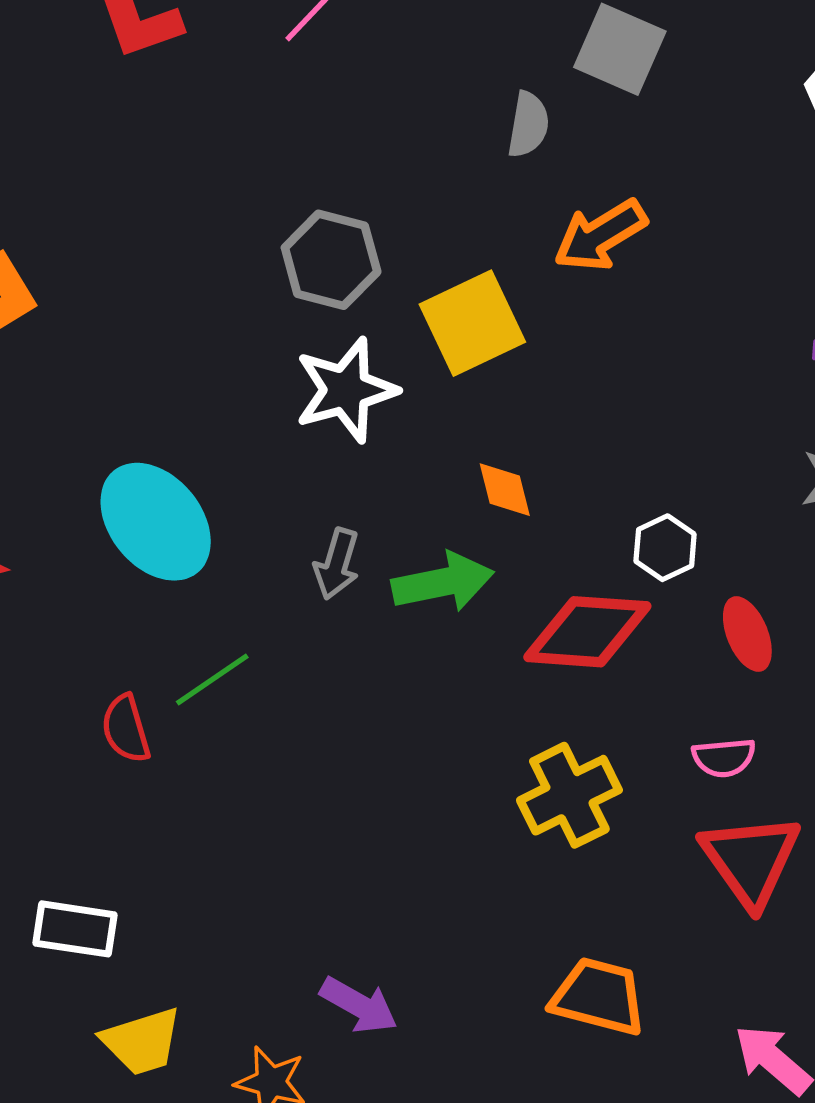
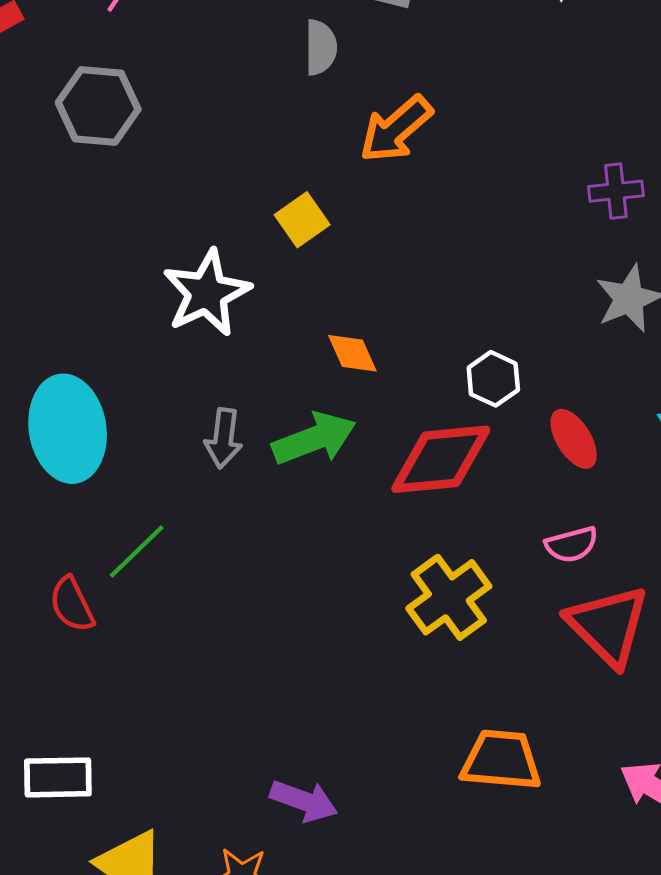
gray hexagon: (331, 260) -> (98, 106), moved
yellow square: (472, 323) -> (302, 220), size x0.6
cyan ellipse: (156, 522) -> (68, 429), turned 40

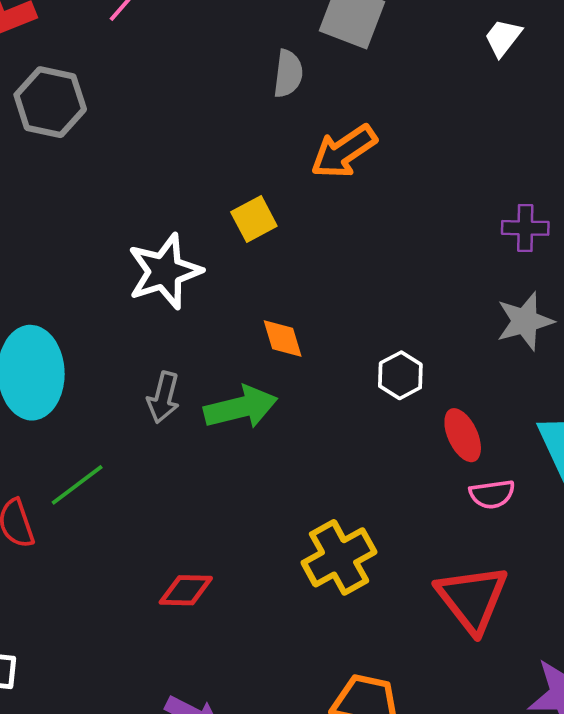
gray hexagon: (98, 106) -> (50, 102), moved
red diamond: (441, 459) -> (186, 590), moved, size x0.6
pink semicircle: (571, 545) -> (492, 494), moved

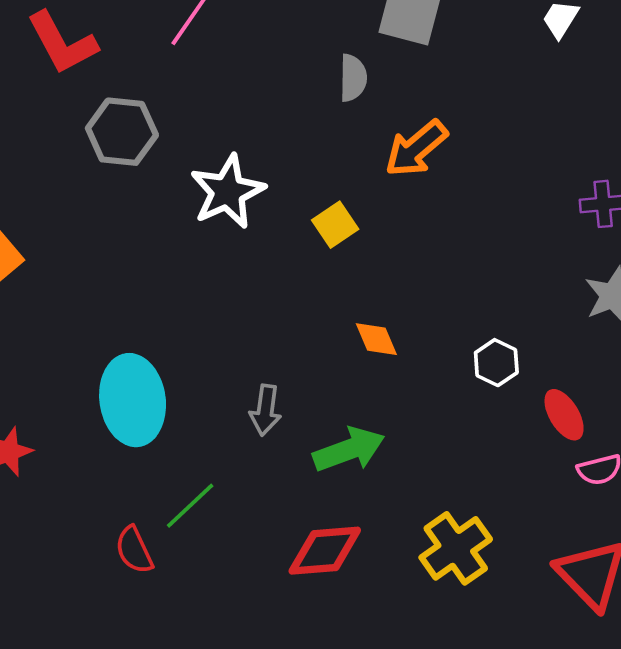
white star: (165, 271) -> (228, 192), moved
green arrow: (241, 407) -> (349, 450), moved
red diamond: (186, 590) -> (325, 551), moved, size x1.4

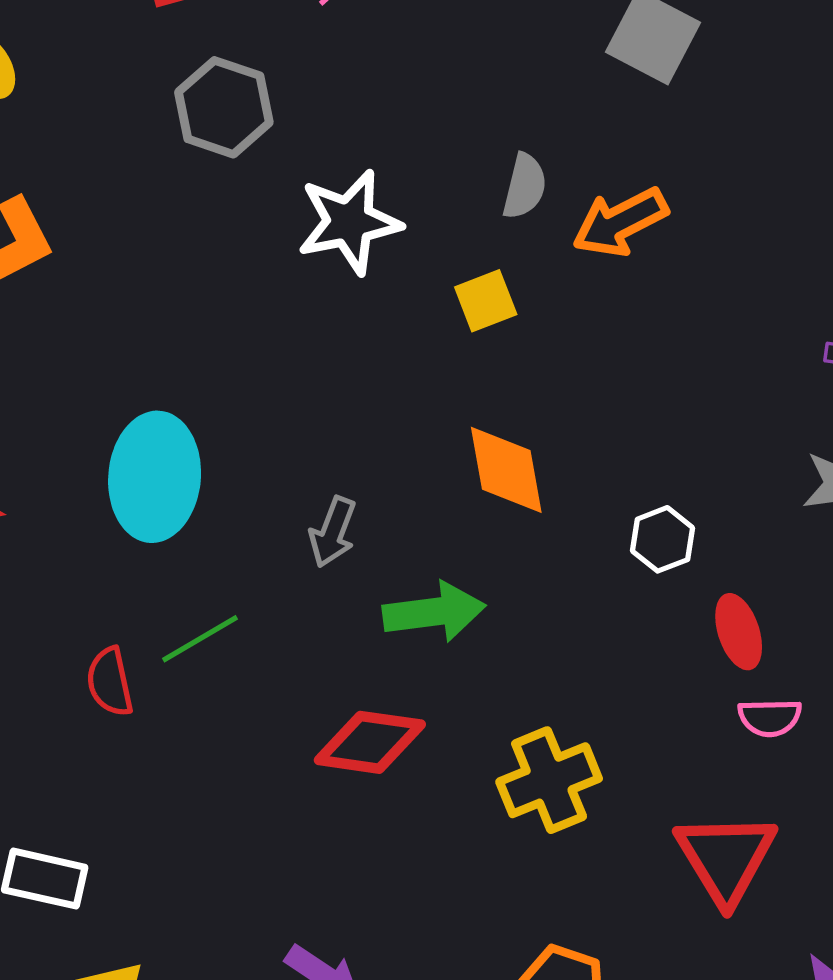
gray semicircle: (353, 78) -> (525, 186), moved
orange diamond: (376, 339) -> (506, 470), size x1.5

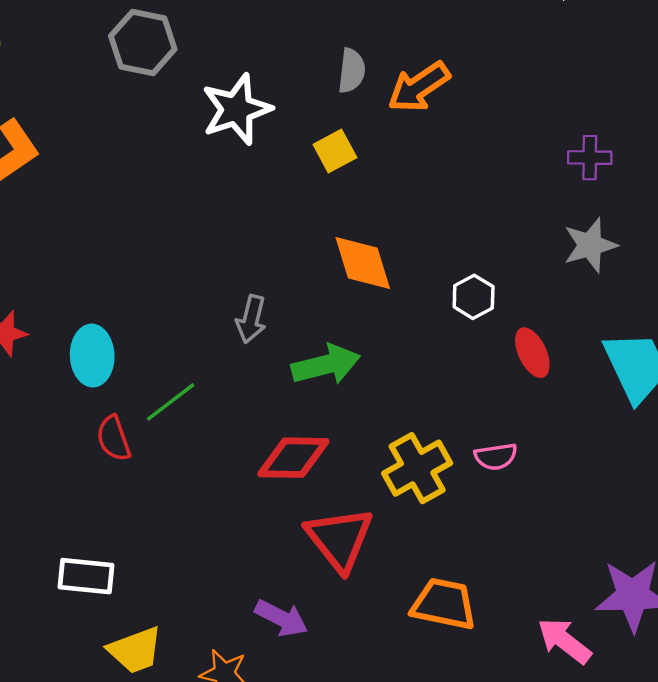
cyan ellipse: (155, 477) -> (92, 356), moved, size x0.7
pink semicircle: (770, 718) -> (496, 457), moved
red triangle: (726, 858) -> (340, 539), moved

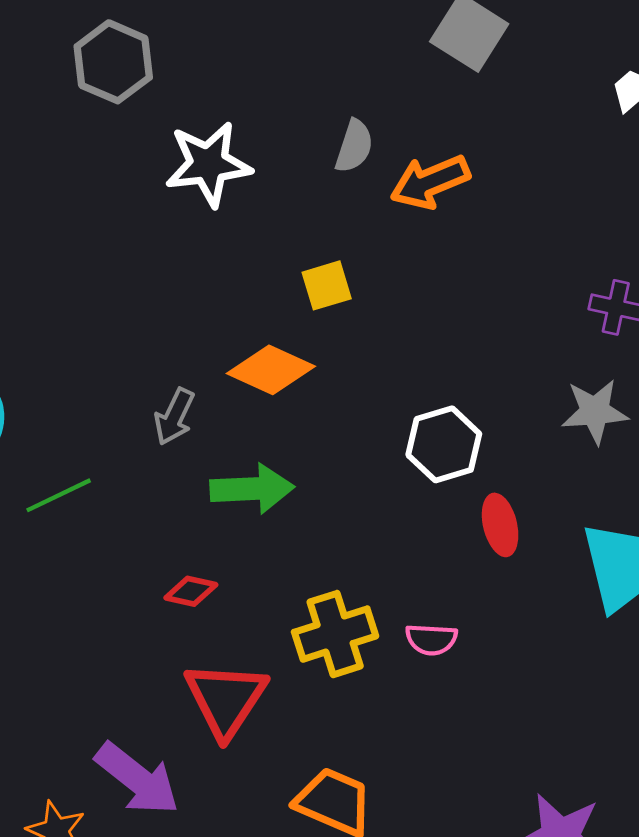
yellow square: (335, 151) -> (327, 285), moved
orange diamond: (363, 263) -> (271, 370), moved, turned -60
white hexagon: (474, 297) -> (444, 444), size x1.4
red diamond: (293, 458) -> (191, 591), size x0.6
purple arrow: (281, 618) -> (137, 779), size x1.4

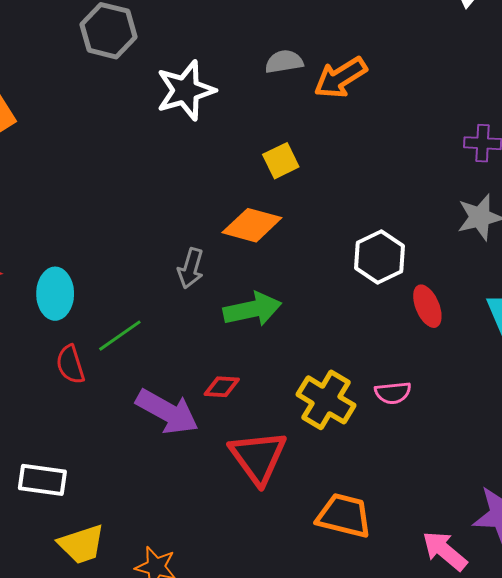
gray semicircle: (354, 146) -> (284, 62), turned -108
yellow cross: (335, 634) -> (326, 400), turned -32
purple arrow: (137, 779) -> (167, 412), moved

